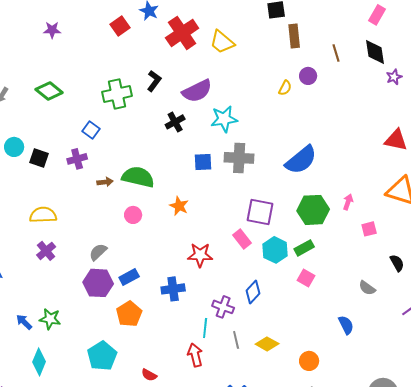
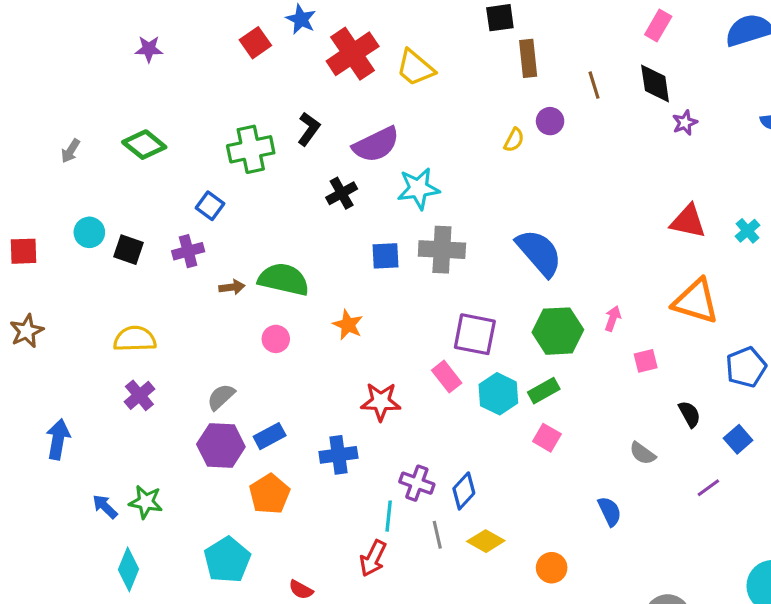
blue semicircle: (301, 160) -> (539, 253), turned -92
blue diamond: (253, 292) -> (464, 491), moved
red arrow: (195, 355) -> (373, 558), turned -140

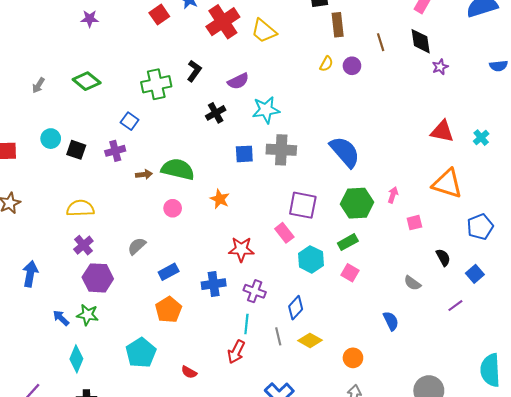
yellow semicircle: (514, 140) -> (326, 64), moved
purple semicircle: (376, 145) -> (238, 81), size x0.7
cyan hexagon: (498, 394) -> (311, 259), moved
purple hexagon: (221, 445) -> (98, 278), moved
purple cross: (417, 483) -> (255, 291), moved

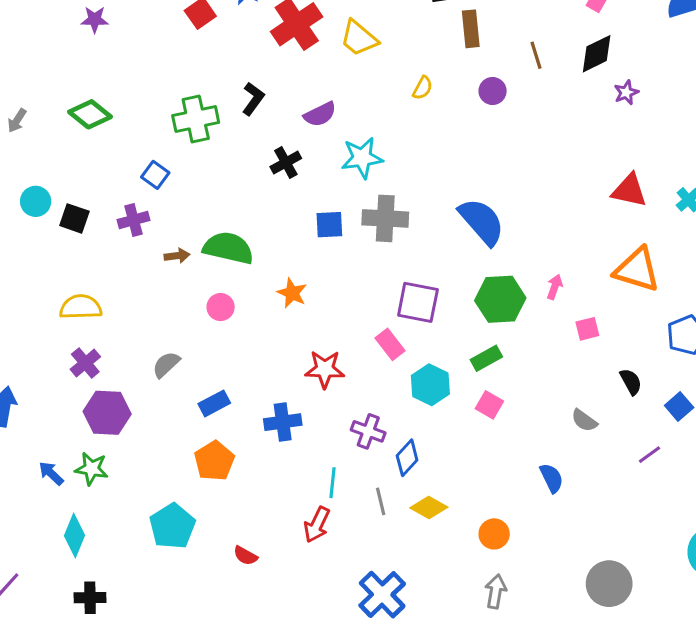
black diamond: (421, 41) -> (597, 54), turned 72
yellow semicircle: (326, 64) -> (423, 88), moved
purple cross: (255, 291) -> (368, 431), moved

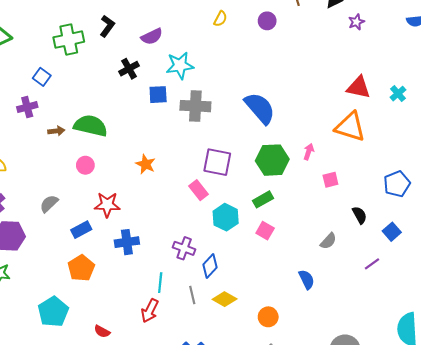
blue square: (329, 225) -> (158, 95), moved
orange triangle: (637, 270) -> (350, 127), moved
orange star: (292, 293) -> (146, 164), moved
red star: (325, 369) -> (107, 205), moved
gray semicircle: (584, 420) -> (328, 241), turned -84

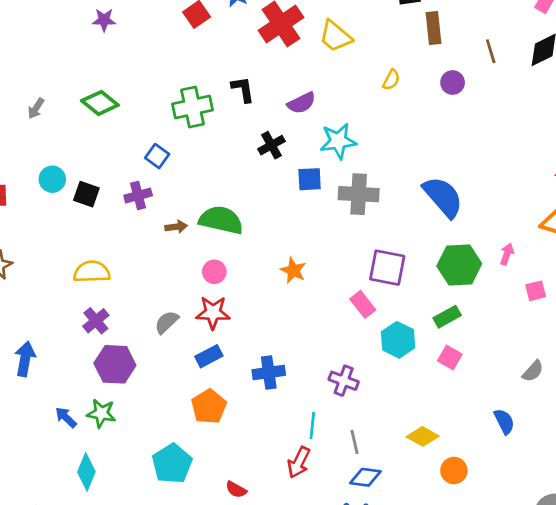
black L-shape: (107, 26) -> (243, 89), turned -45
red star: (107, 205) -> (213, 313), moved
blue diamond: (210, 266) -> (365, 477), moved, turned 55
yellow diamond: (225, 299) -> (423, 436), moved

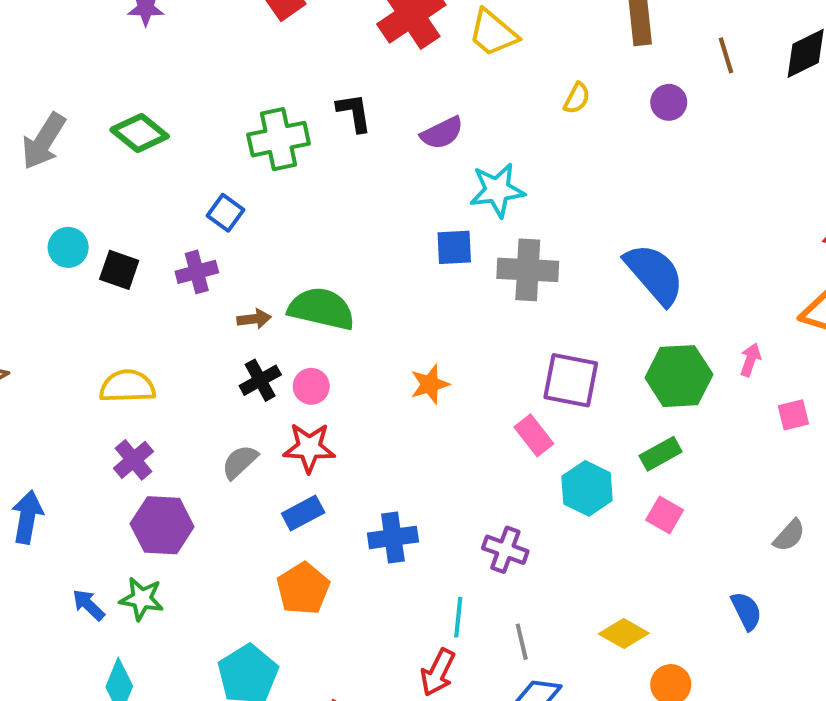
gray arrow: (36, 108) -> (44, 141), size x1.8
black cross: (271, 145) -> (260, 380), moved
orange star: (293, 270) -> (430, 384), turned 30

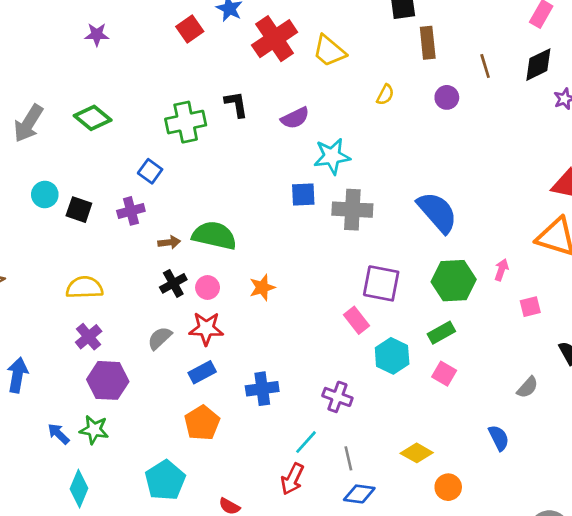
orange star: (430, 384) -> (262, 287), moved
cyan line: (458, 617) -> (306, 442), turned 36

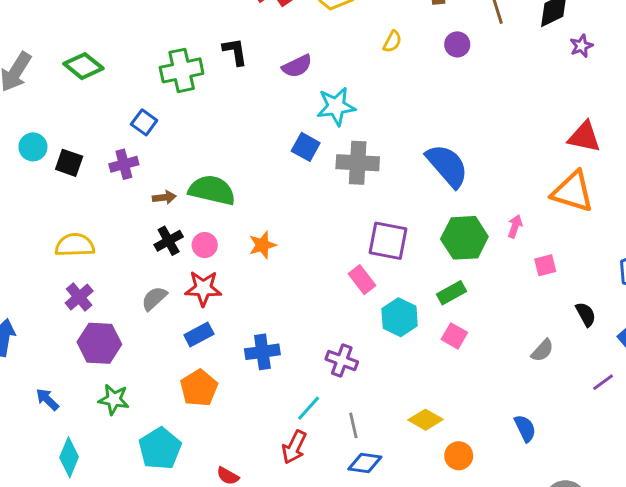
blue square: (303, 195) -> (306, 147), turned 32
green star: (94, 430) -> (114, 399), moved
blue semicircle: (499, 438) -> (525, 428), moved

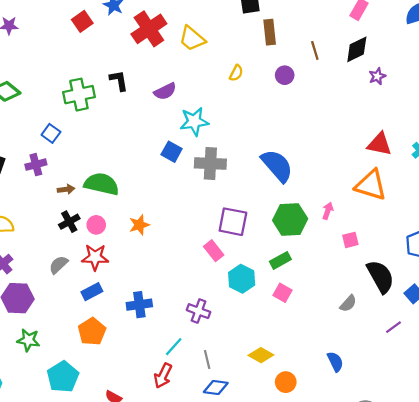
black semicircle: (586, 314) -> (381, 277), size x1.8

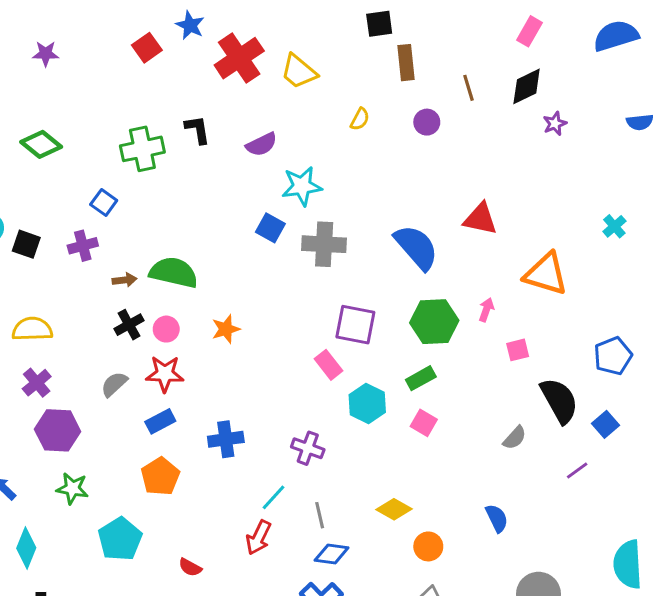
red triangle: (379, 144) -> (480, 219), moved

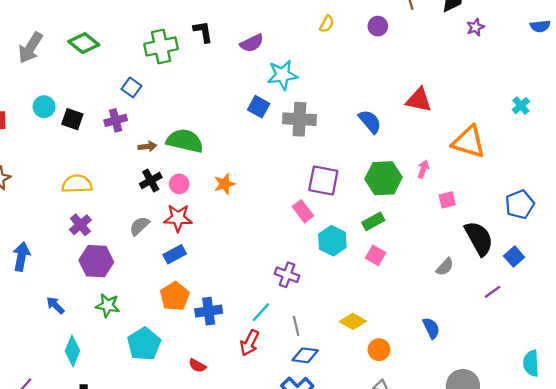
blue semicircle: (416, 247) -> (370, 121), size x0.7
blue cross: (226, 439) -> (209, 311), moved
cyan semicircle: (628, 564) -> (531, 363), size x0.7

